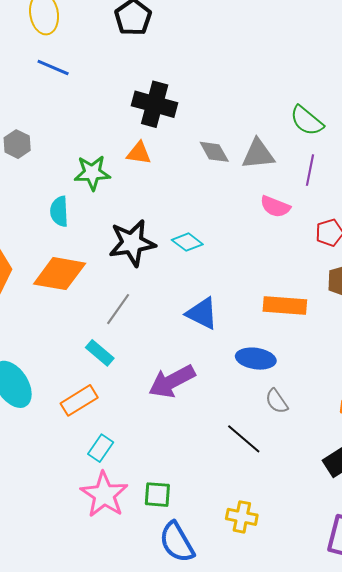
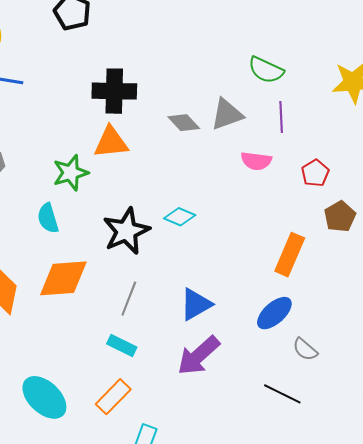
orange triangle: (139, 153) -> (111, 142), size x1.4
orange rectangle: (285, 306) -> (290, 255), turned -57
blue triangle: (202, 313) -> (196, 304), moved, turned -42
blue ellipse: (256, 359) -> (274, 313), turned -36

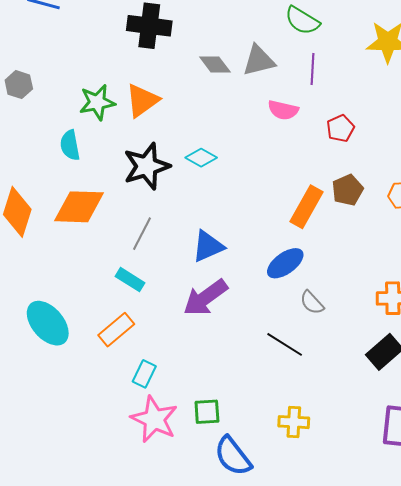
orange triangle: (111, 142) -> (142, 100), moved, turned -36
brown pentagon: (340, 216) -> (348, 190), moved

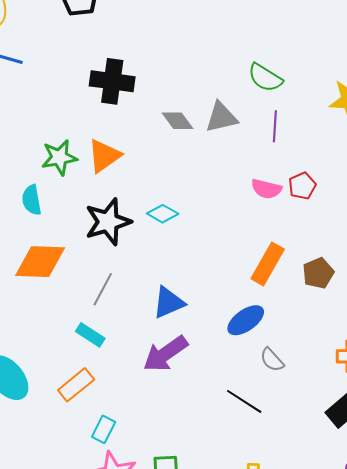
pink semicircle: (283, 110) -> (266, 189), moved
brown pentagon: (348, 190) -> (318, 273), moved

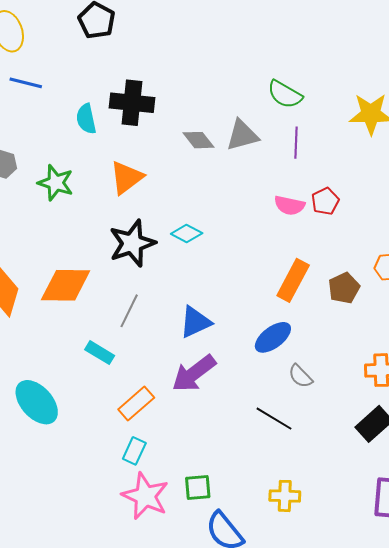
green star: (59, 157) -> (56, 183), moved, turned 30
cyan semicircle: (32, 200) -> (86, 119), moved
cyan rectangle: (90, 335) -> (100, 353), moved
orange rectangle: (76, 385) -> (136, 404), moved

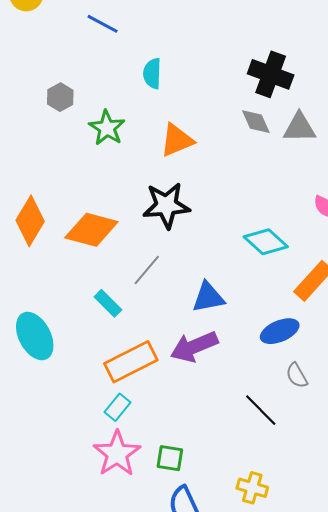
black cross: (132, 103) -> (271, 74), moved
cyan diamond: (187, 233) -> (266, 242), moved, size x1.4
orange rectangle: (136, 404) -> (131, 362), size x1.4

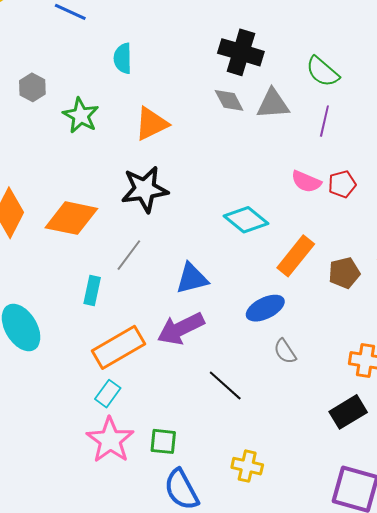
cyan rectangle: (108, 303) -> (92, 290), turned 60
black line: (261, 410) -> (225, 385), moved

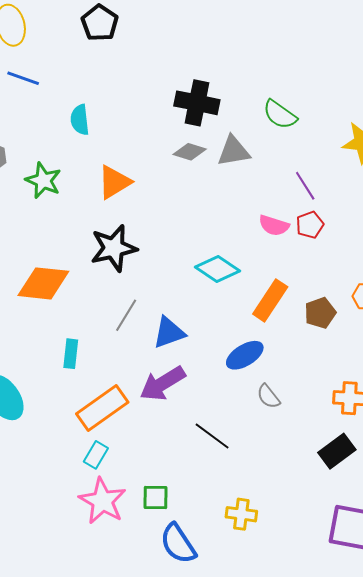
gray diamond: (229, 100) -> (190, 152), turned -40
purple line: (324, 121) -> (305, 186), moved, turned -40
gray line: (129, 255) -> (126, 315), moved

